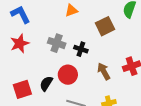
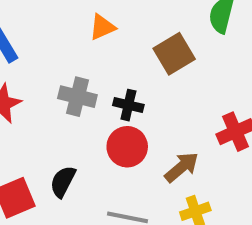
brown arrow: (104, 71) -> (182, 167), moved, turned 84
red circle: (68, 75) -> (127, 147), moved

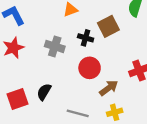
black cross: (128, 105) -> (86, 38), moved
red circle: (127, 147) -> (90, 68), moved

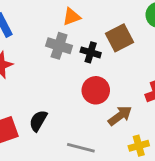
gray cross: (55, 46) -> (59, 46), moved
yellow cross: (115, 112) -> (139, 146), moved

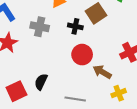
gray cross: (59, 46) -> (40, 27), moved
brown arrow: (120, 116) -> (102, 72), turned -108

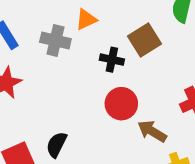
gray cross: (40, 27) -> (55, 41), moved

